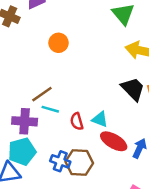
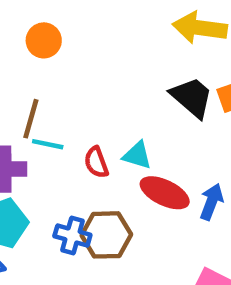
orange circle: (59, 43) -> (44, 40), moved
brown line: (42, 94) -> (31, 119), turned -35

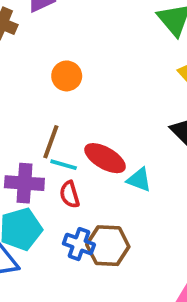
red semicircle: (96, 162) -> (70, 194), moved
red ellipse: (165, 193) -> (105, 158), moved

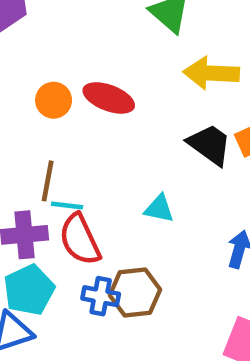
red ellipse: (105, 158) -> (109, 98), moved
red semicircle: (70, 194) -> (80, 240), size x1.6

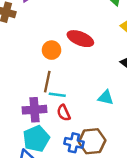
orange circle: (54, 100) -> (52, 50), moved
red semicircle: (80, 240) -> (64, 113), size x0.6

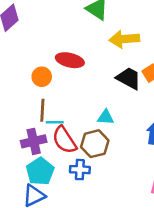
red semicircle: (64, 113) -> (64, 140), size x1.6
brown hexagon: (92, 141) -> (95, 144), moved

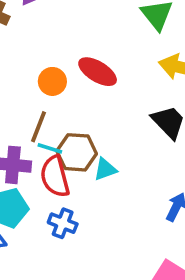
cyan triangle: (106, 117) -> (105, 169), moved, turned -42
brown hexagon: (95, 144) -> (77, 152), moved

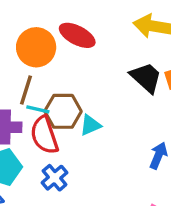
orange circle: (52, 81) -> (36, 47), size x1.5
blue cross: (63, 223) -> (55, 178), turned 32

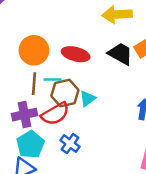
red ellipse: (77, 35) -> (76, 54), moved
cyan line: (38, 109) -> (53, 80), moved
red semicircle: (44, 135) -> (55, 114), turned -88

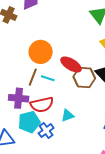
brown hexagon: (65, 93) -> (84, 78), moved
cyan triangle: (88, 99) -> (68, 116), moved
cyan pentagon: (30, 144) -> (29, 122), moved

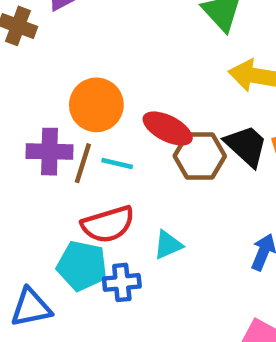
purple cross: (19, 98) -> (50, 152), moved
cyan pentagon: (29, 122) -> (82, 266), turned 30
blue cross: (46, 131) -> (122, 282), turned 35

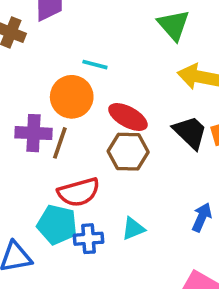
brown hexagon: (200, 156) -> (128, 152), moved
cyan line: (117, 163) -> (95, 65), moved
cyan triangle: (168, 245) -> (133, 229), moved

